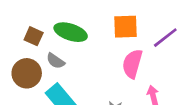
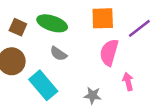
gray semicircle: (55, 61) -> (58, 54), moved

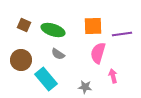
brown square: (18, 27) -> (24, 25), moved
purple line: (139, 28) -> (122, 34), turned 30

